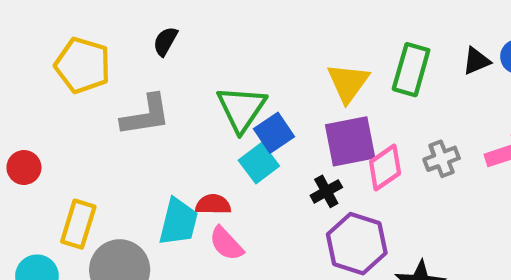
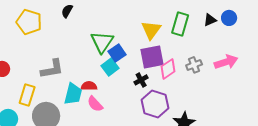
gray L-shape: (146, 115) -> (52, 69), moved

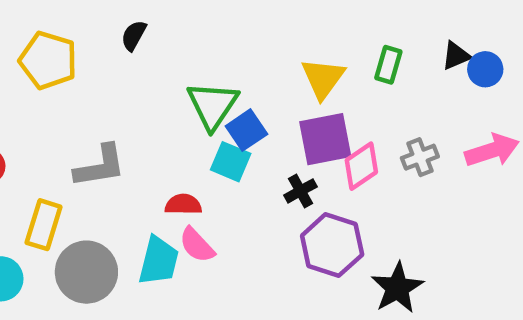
blue circle: (229, 18) -> (485, 69), moved
green rectangle: (180, 24) -> (388, 65), size x0.7
cyan square: (110, 67) -> (231, 162), turned -30
cyan trapezoid: (73, 94) -> (159, 261), moved

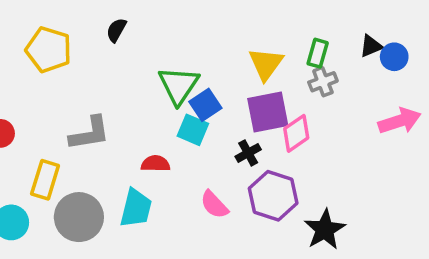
gray cross: (420, 157) -> (323, 82), moved
pink semicircle: (197, 245) -> (214, 205), moved

